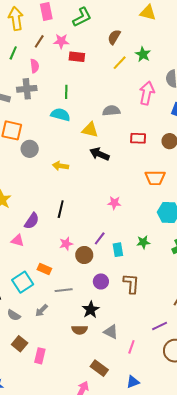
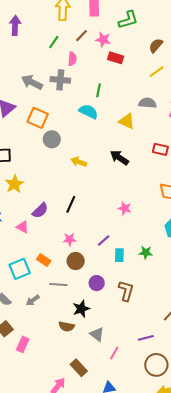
gray semicircle: (111, 111) -> (148, 103), moved
yellow triangle: (90, 130) -> (127, 121), moved
brown circle: (84, 255) -> (76, 261), moved

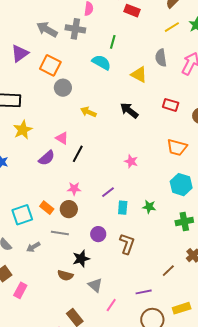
gray semicircle: (148, 103) -> (161, 58), turned -108
pink triangle: (23, 227) -> (62, 138), moved
brown circle: (76, 261) -> (69, 209), moved

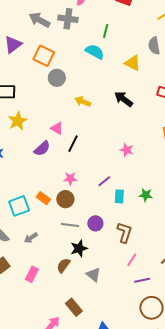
gray line: (60, 233) -> (70, 225), moved
brown semicircle: (65, 275) -> (63, 265), turned 112
pink rectangle: (20, 290) -> (32, 274), moved
pink line: (111, 305) -> (132, 260), moved

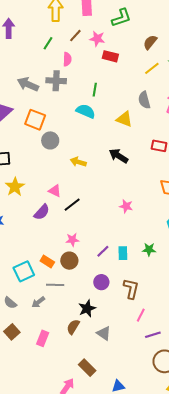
black line: (73, 144) -> (72, 205), turned 30
purple line: (104, 181) -> (103, 251), moved
gray line: (70, 225) -> (55, 285), moved

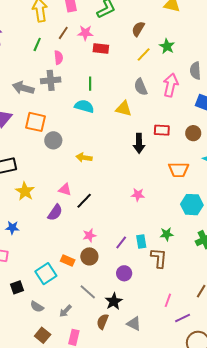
black arrow: (119, 156) -> (139, 143), moved, turned -114
gray line: (55, 285) -> (88, 292), moved, turned 48
brown L-shape: (131, 289) -> (159, 258), moved
gray arrow: (38, 302) -> (65, 311), moved

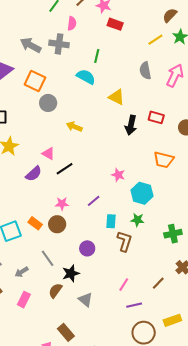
brown semicircle: (138, 29) -> (170, 15), moved
yellow triangle: (124, 109) -> (117, 97), moved
cyan hexagon: (192, 205) -> (142, 193), moved
purple line: (121, 242) -> (94, 201), moved

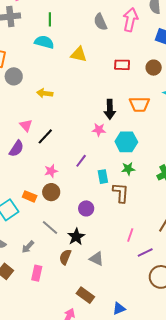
black arrow: (131, 125) -> (110, 109), moved
pink triangle: (48, 153) -> (26, 125), turned 32

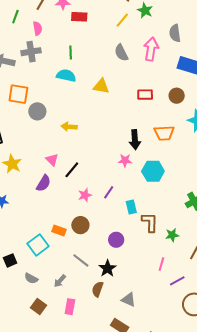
green star: (128, 169) -> (172, 235), moved
pink star: (51, 171) -> (85, 195), moved
gray triangle: (97, 259) -> (129, 300), moved

